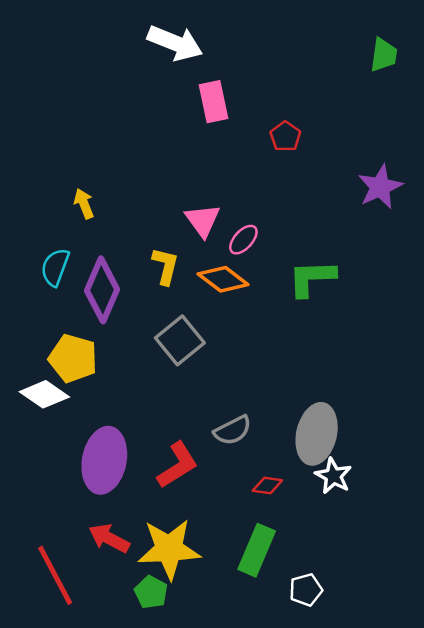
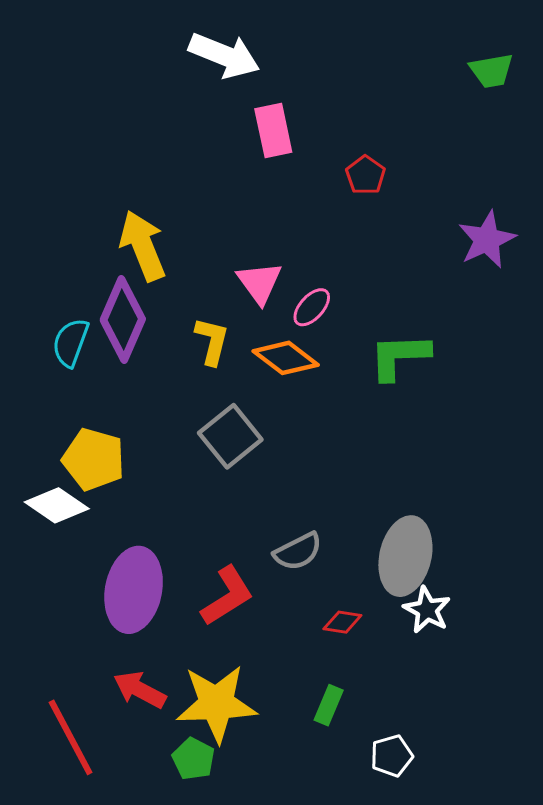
green trapezoid: (384, 55) -> (491, 71), turned 72
yellow arrow: (84, 204) -> (143, 246), moved, size x1.8
purple diamond: (102, 290) -> (123, 320), moved
green rectangle: (257, 550) -> (329, 705), size x0.6

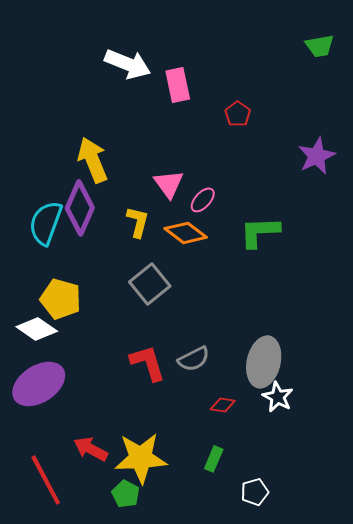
white arrow: (224, 55) -> (128, 64), moved
cyan semicircle: (71, 343) -> (46, 223), size x1.4
purple ellipse: (134, 590) -> (39, 384), moved, turned 46
red L-shape: (227, 596) -> (148, 363), moved, turned -75

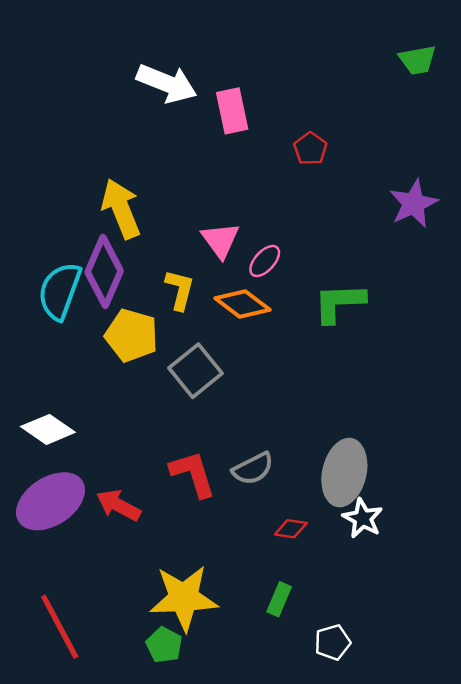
yellow pentagon: (61, 299) -> (131, 335), moved
red arrow: (91, 449) -> (118, 505), moved

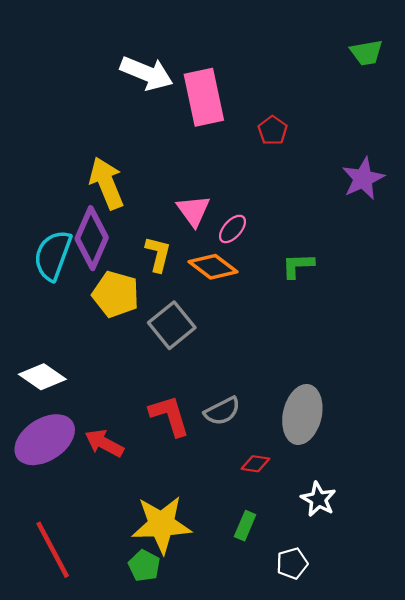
pink rectangle: (232, 111) -> (204, 97), size x1.4
green L-shape: (339, 303) -> (298, 266), size x0.7
white star: (363, 518) -> (318, 499), moved

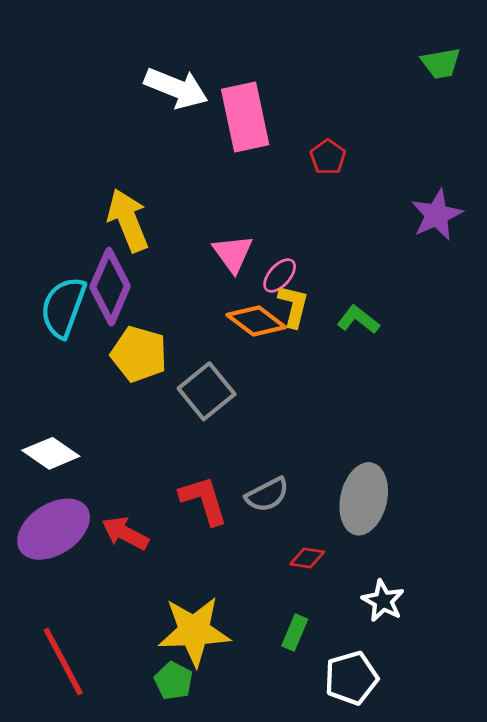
yellow L-shape: (158, 254) -> (293, 306), moved
green L-shape: (298, 266) -> (358, 320), turned 40
white pentagon: (292, 563) -> (351, 678), size x1.4

